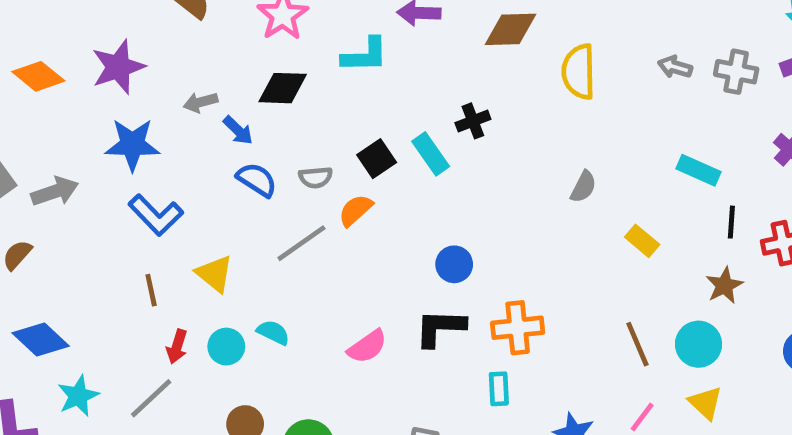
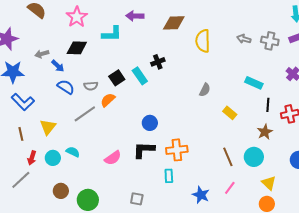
yellow triangle: (215, 274) -> (48, 127), turned 30
yellow triangle: (706, 403) -> (269, 183), moved

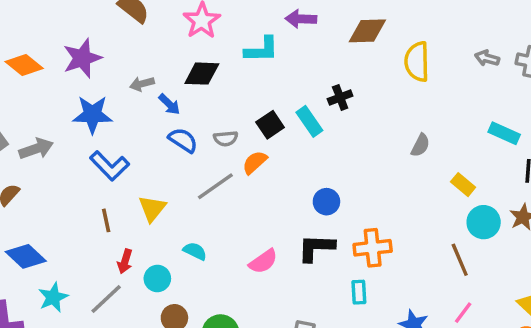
cyan circle: (254, 157) -> (484, 222), moved
cyan circle: (53, 158) -> (157, 279), moved

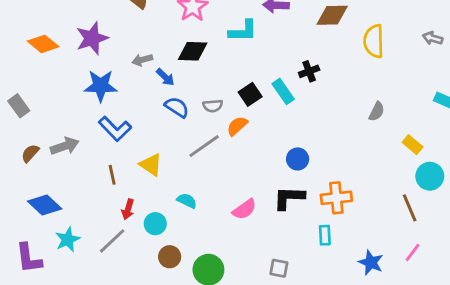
gray arrow: (36, 149) -> (65, 146), moved
yellow triangle: (152, 208) -> (151, 165), turned -35

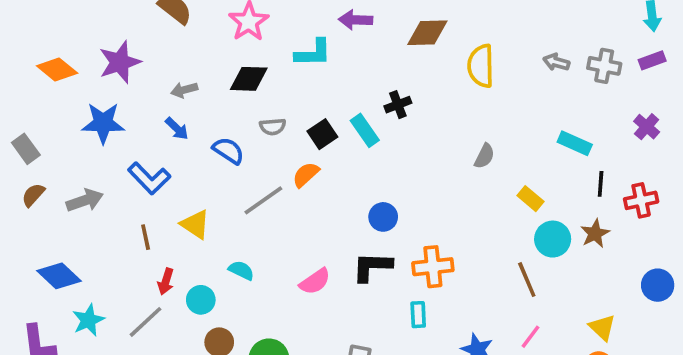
blue arrow: (165, 77) -> (177, 129), moved
blue star: (101, 86) -> (103, 123), moved
gray semicircle: (213, 106) -> (273, 127), moved
brown semicircle: (30, 153) -> (33, 195), moved

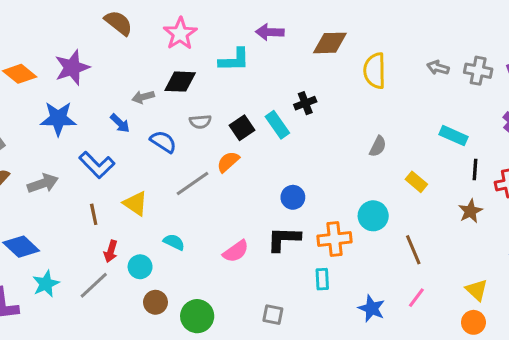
gray arrow: (184, 90) -> (143, 97), moved
cyan circle: (553, 239) -> (373, 216), moved

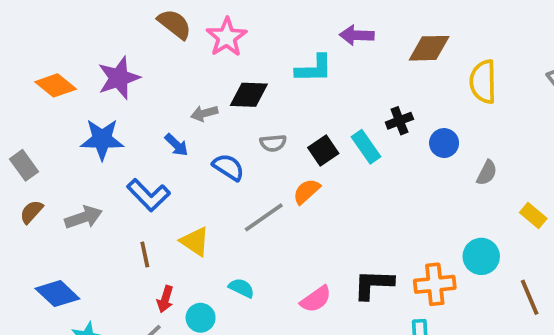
pink star: (180, 34) -> (227, 37), moved
blue circle: (293, 197) -> (444, 143), moved

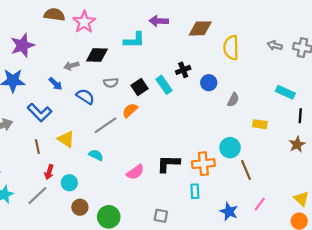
brown semicircle: (175, 24) -> (54, 15), turned -30
yellow rectangle: (533, 216) -> (260, 124), turned -32
cyan semicircle: (241, 288) -> (96, 155), moved
brown line: (530, 297) -> (246, 170), moved

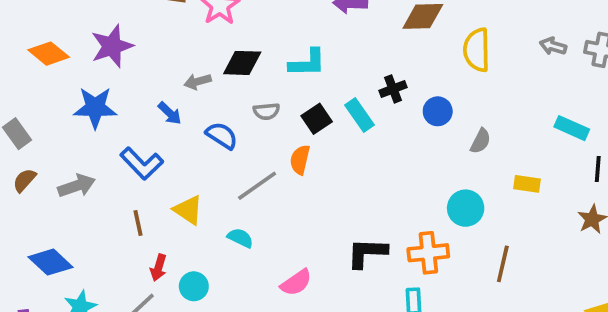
cyan L-shape: (134, 40) -> (307, 63), moved
orange semicircle: (130, 110) -> (300, 160), turned -35
cyan circle: (230, 148) -> (466, 208), moved
brown line: (246, 170) -> (503, 264), turned 36
pink semicircle: (135, 172) -> (296, 283), moved

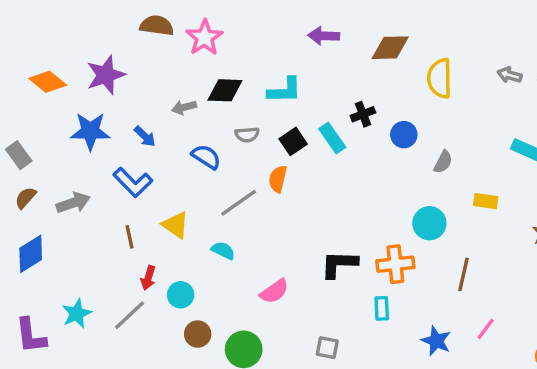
blue arrow: (170, 113) -> (145, 136), moved
blue diamond: (50, 262) -> (31, 254), moved, turned -75

